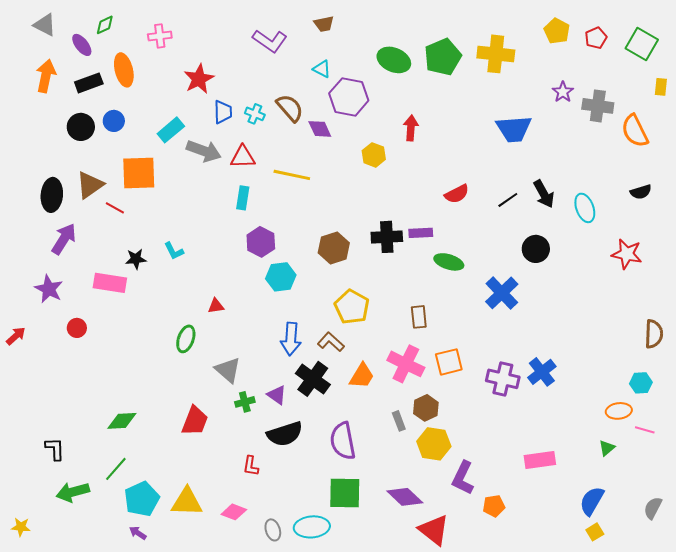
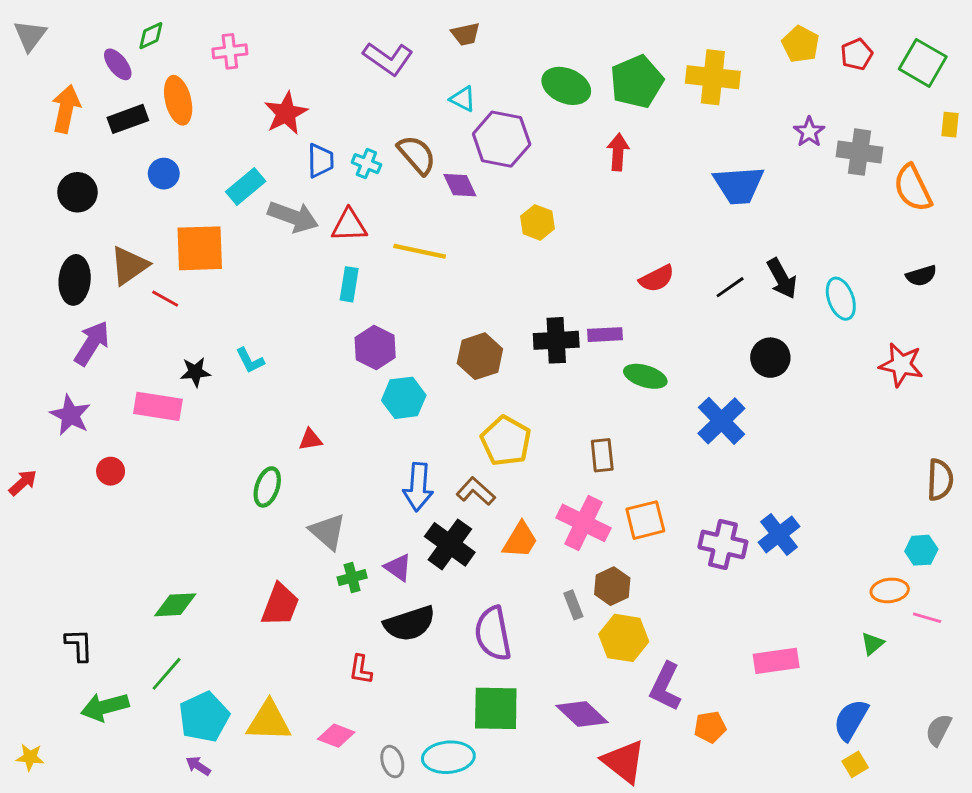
gray triangle: (45, 25) -> (30, 36), moved, turned 40
black circle: (81, 127) -> (77, 192), moved
red arrow: (411, 128) -> (618, 152), moved

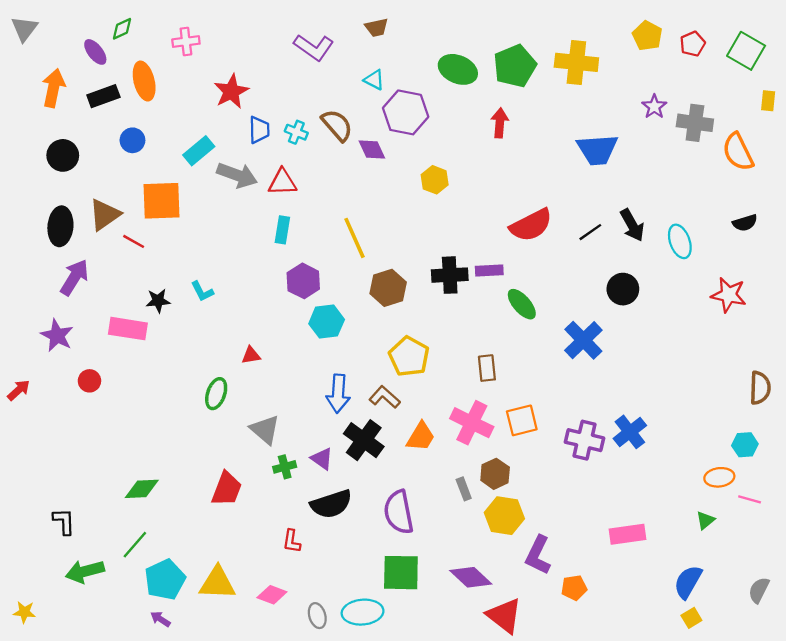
yellow line: (420, 251) -> (354, 238), moved, turned 54
red semicircle: (657, 279) -> (531, 225), size x1.5
green ellipse: (645, 376) -> (522, 304), turned 32

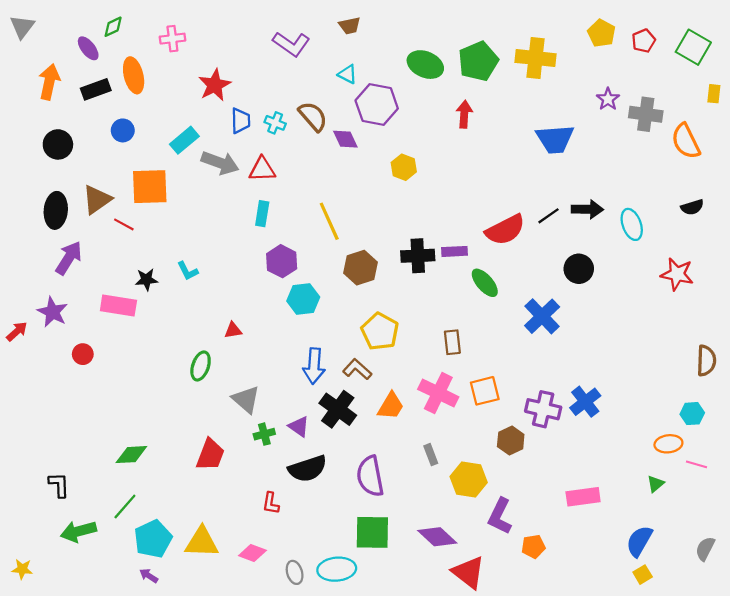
red semicircle: (531, 225) -> (505, 230), moved
black arrow: (632, 225) -> (587, 209), turned -60
red arrow: (19, 390) -> (17, 331), moved
brown hexagon: (495, 474) -> (511, 441), moved

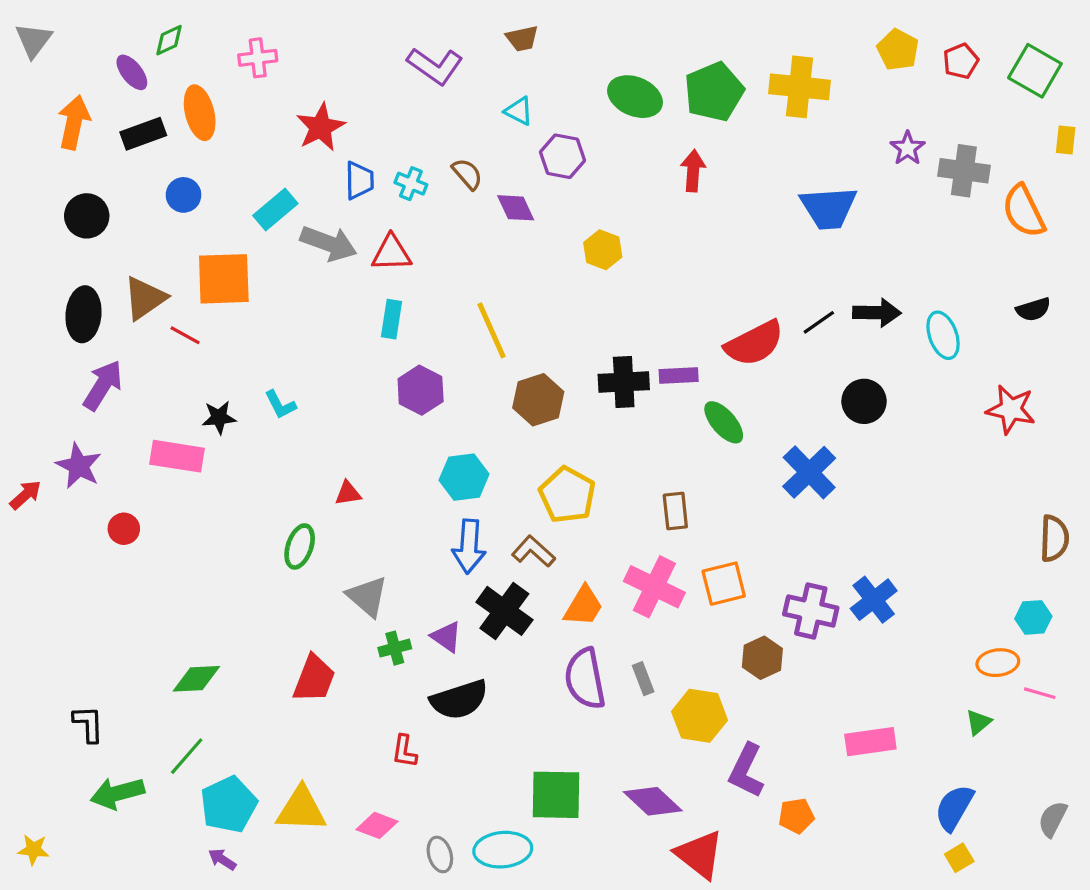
purple hexagon: (377, 104) -> (562, 156), size x0.7
brown semicircle: (313, 116) -> (467, 174), size x0.7
cyan hexagon: (303, 299) -> (464, 477), moved
purple semicircle: (370, 476) -> (585, 679), moved

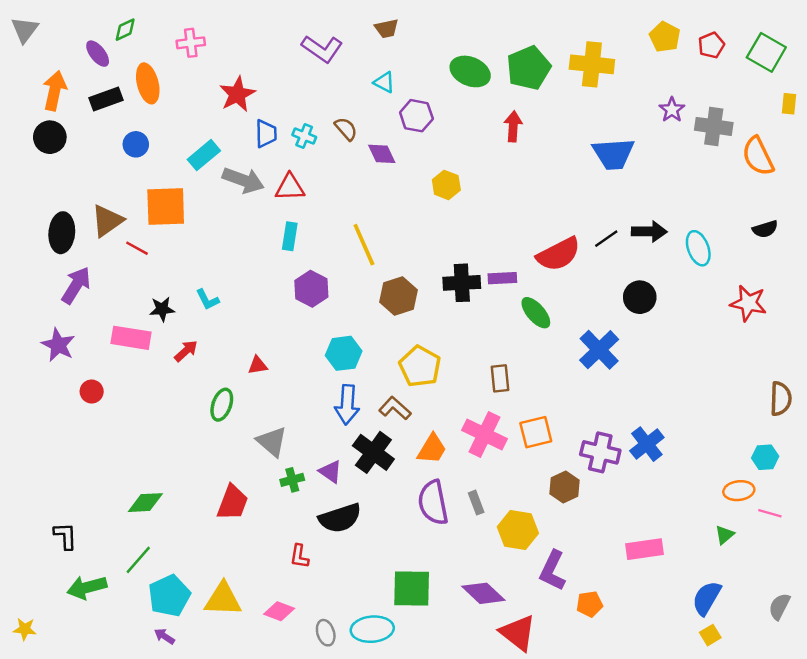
black circle: (87, 216) -> (50, 137), moved
red arrow: (25, 495) -> (186, 351), moved

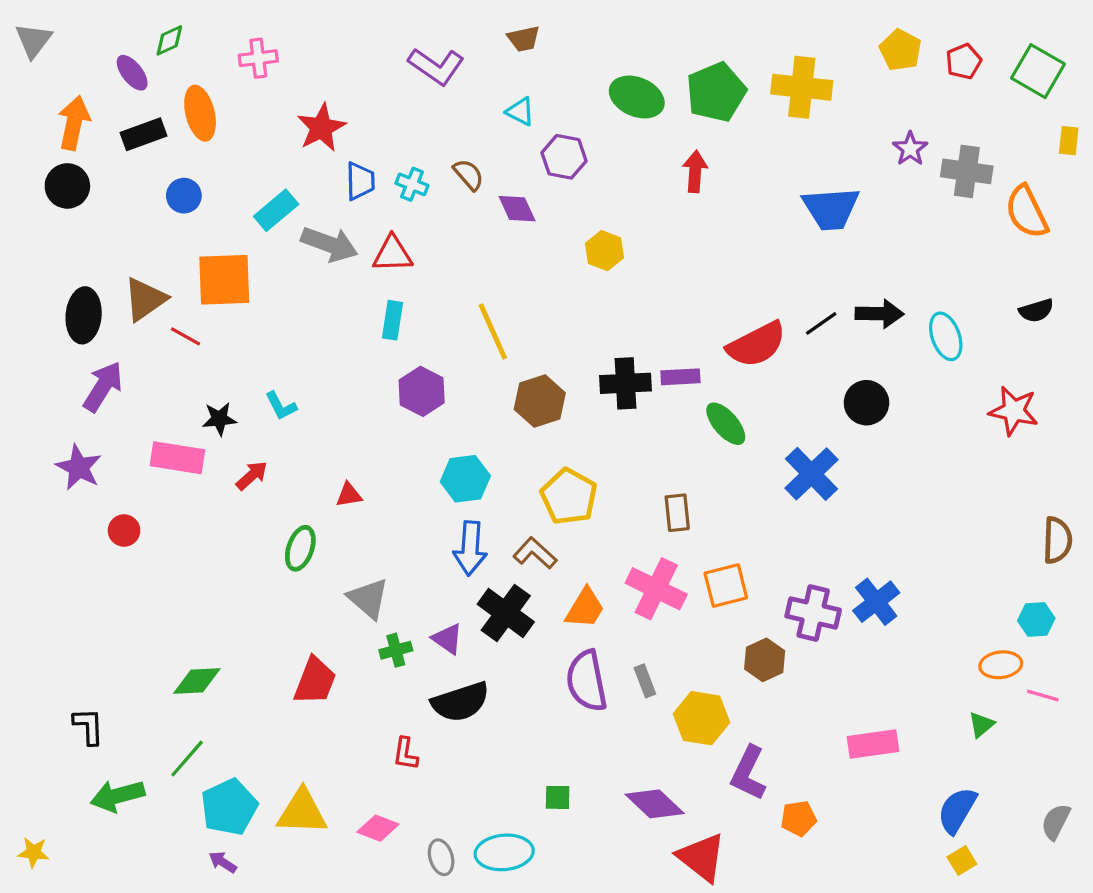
green square: (412, 589) -> (558, 797), size x0.5

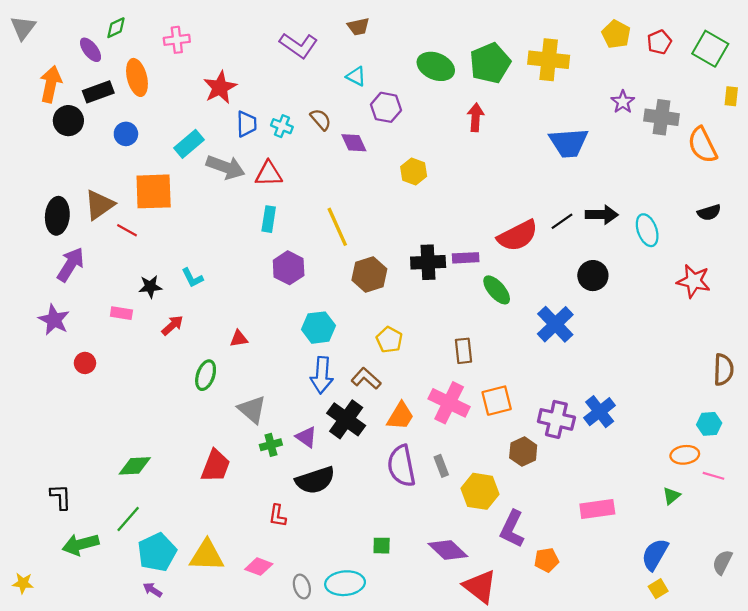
black circle: (67, 186) -> (68, 121), moved
pink rectangle: (177, 458) -> (121, 313), size x0.6
yellow pentagon: (569, 497) -> (389, 340), size x0.7

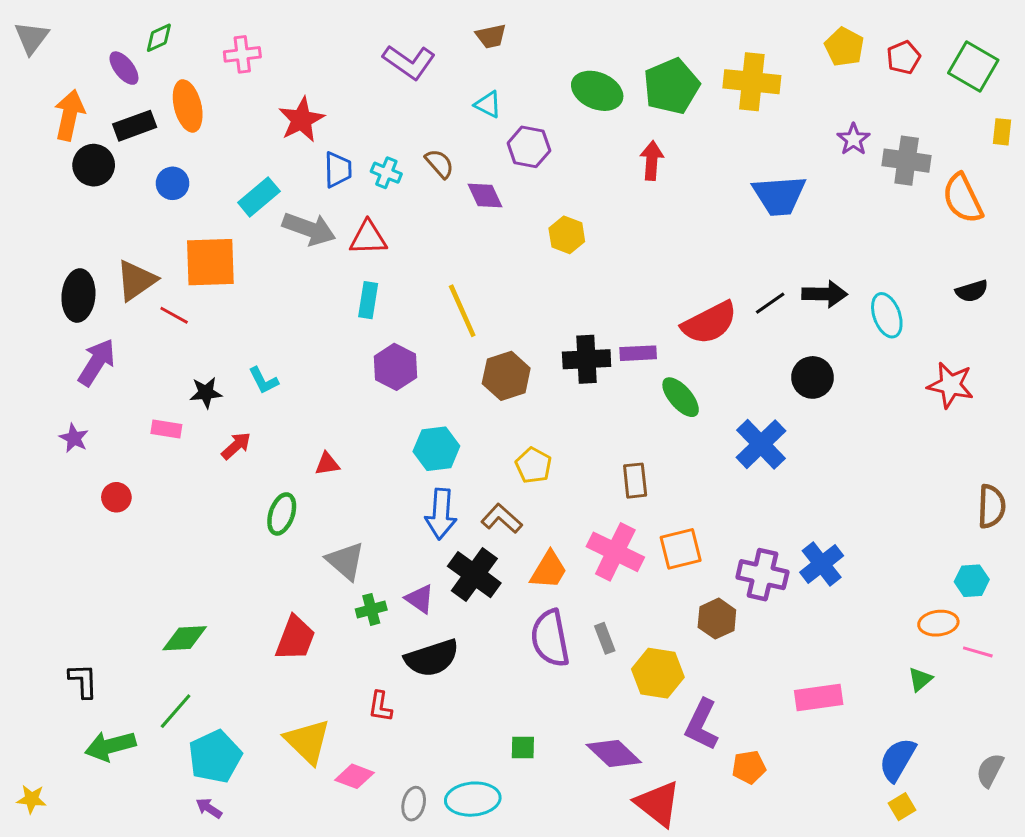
purple star: (54, 320) -> (74, 438), size x0.7
yellow triangle: (207, 556) -> (307, 741), moved, turned 42
gray ellipse: (302, 586) -> (414, 804), turned 30

